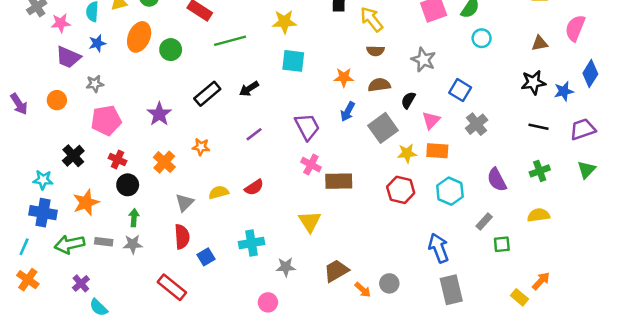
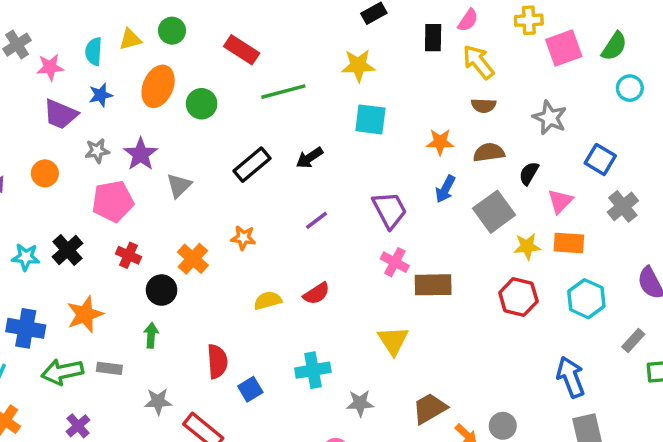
purple star: (159, 114) -> (141, 154), moved
cyan star: (43, 180) -> (26, 257), moved
black circle: (128, 185) -> (162, 290), moved
gray triangle: (185, 203) -> (179, 186), moved
gray star: (133, 244) -> (158, 401), moved

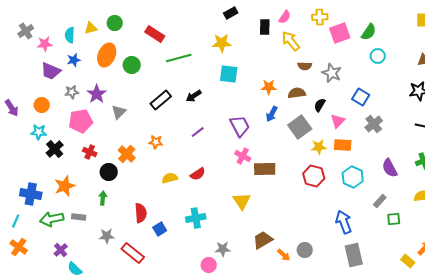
brown semicircle: (484, 105) -> (305, 66), moved
cyan star: (26, 257) -> (39, 132), moved
gray star: (360, 403) -> (223, 249), moved

